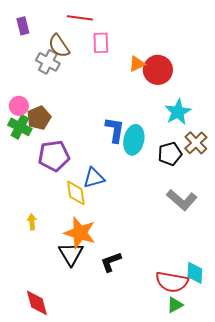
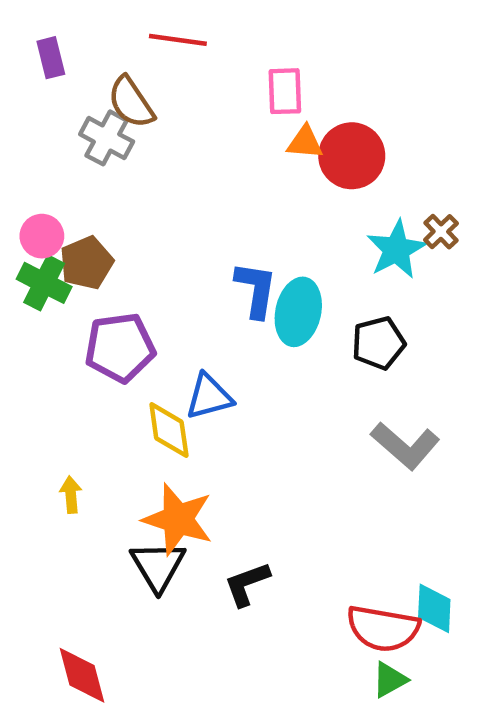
pink rectangle: (101, 43) -> (285, 91), moved
orange triangle: (137, 64) -> (305, 142), turned 30
brown cross: (196, 143) -> (441, 232), moved, size x0.7

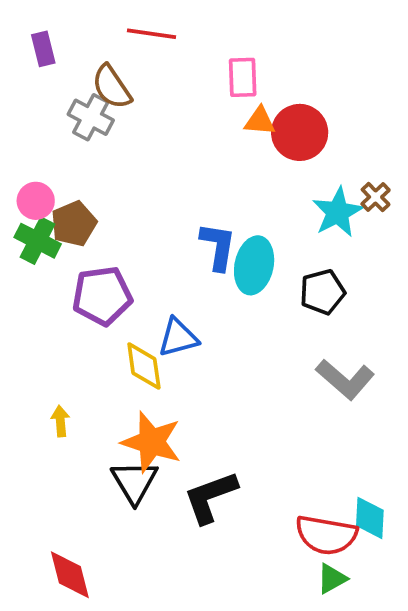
black L-shape: (247, 584) -> (210, 497), size x1.4

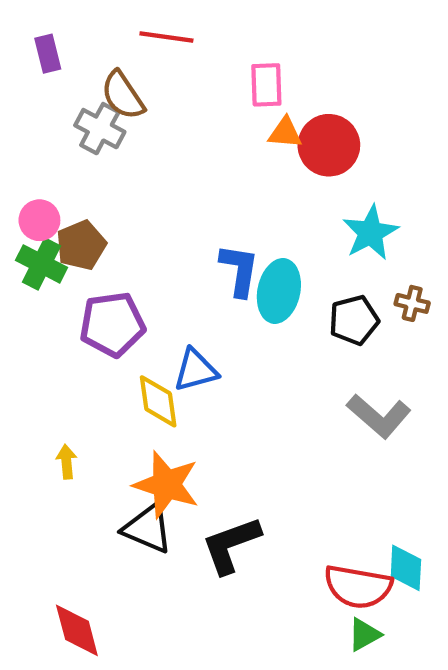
brown cross: (376, 197) -> (412, 303), moved, turned -32
black triangle: (134, 482) -> (148, 528), turned -36

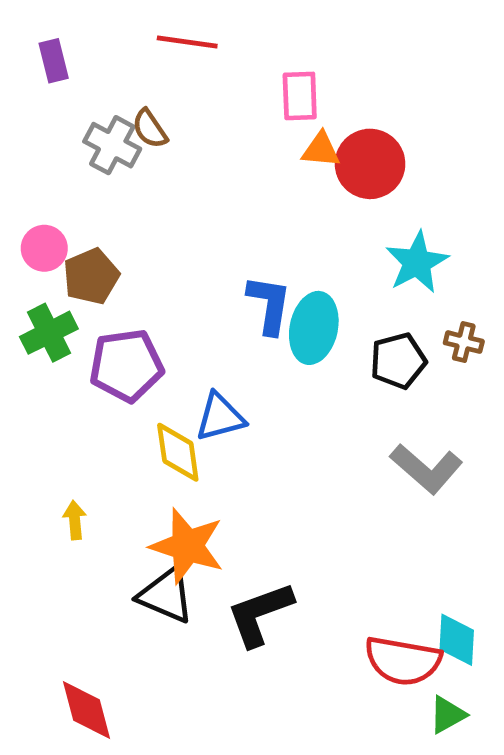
brown semicircle: (123, 95) -> (150, 129), moved, size x0.7
green cross: (42, 264) -> (49, 333), moved, turned 36
green triangle: (364, 635) -> (447, 715), moved

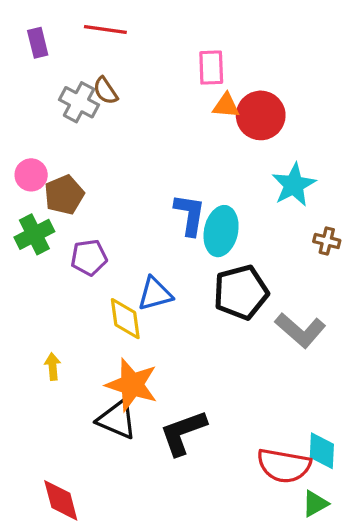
red line: (187, 42) -> (105, 30), moved
black pentagon: (398, 361) -> (241, 292), moved, size x1.4
purple pentagon: (126, 365) -> (89, 258), size x0.7

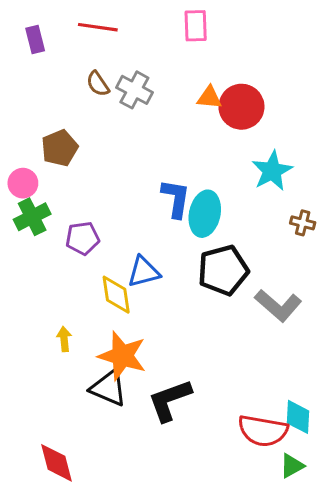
pink rectangle: (211, 68) -> (196, 26), moved
gray cross: (79, 102) -> (134, 90), moved
pink circle: (31, 175) -> (23, 183), moved
brown pentagon: (64, 195) -> (60, 148), moved
yellow arrow: (53, 367) -> (64, 339), moved

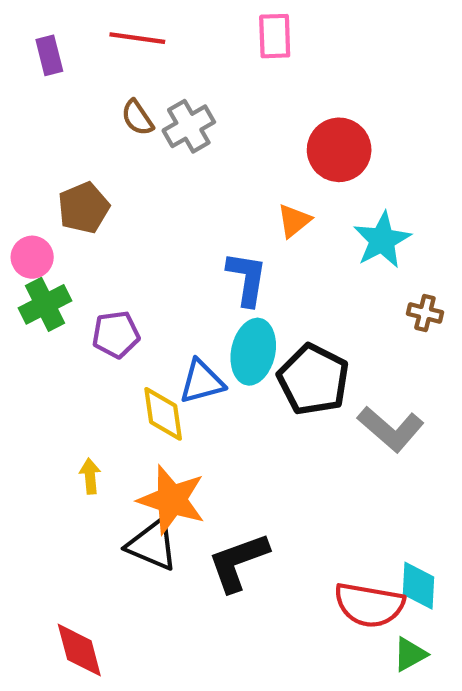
gray cross: (134, 90) -> (189, 126), turned 32
orange triangle: (209, 98) -> (294, 221), moved, turned -44
cyan ellipse: (205, 214) -> (253, 352), moved
black pentagon: (223, 270) -> (313, 380), turned -30

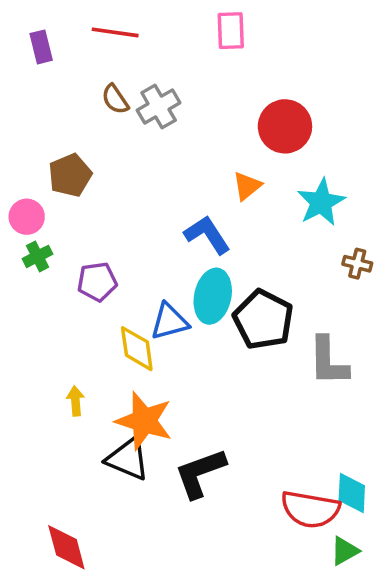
blue L-shape: (247, 279) -> (207, 235), turned -42
green cross: (45, 304) -> (38, 256), size x0.7
gray L-shape: (391, 429) -> (328, 361), turned 48

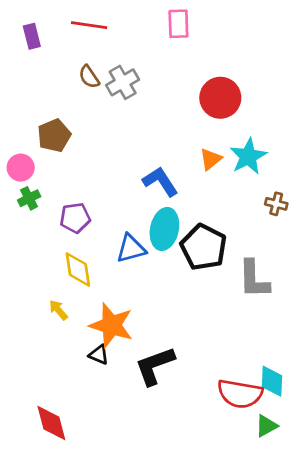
orange triangle: (247, 186) -> (211, 159), moved
yellow diamond: (137, 349) -> (78, 269), moved
yellow arrow: (75, 401) -> (58, 310), turned -35
black triangle: (128, 459) -> (99, 355), size x0.6

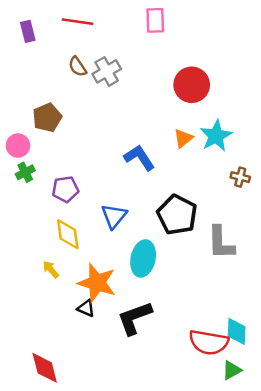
cyan ellipse: (164, 229) -> (143, 258), moved
blue triangle: (131, 249) -> (114, 216), turned -36

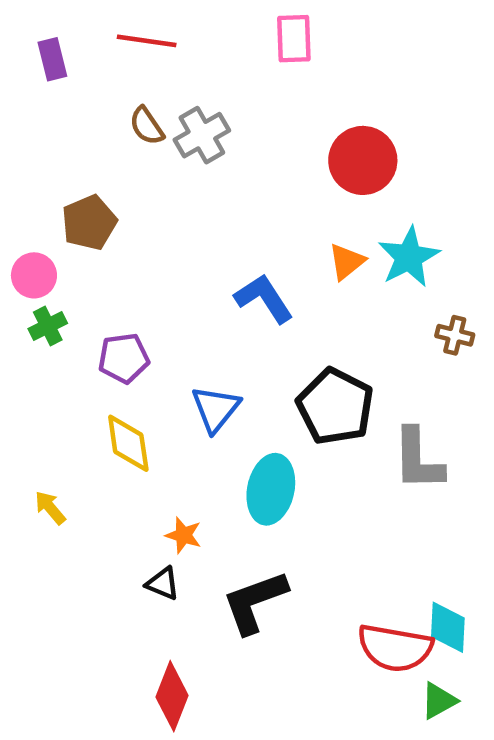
yellow arrow: (51, 269) -> (50, 508), moved
orange star: (97, 283) -> (183, 535), size x0.5
red diamond: (45, 368) -> (172, 696), moved, turned 36

